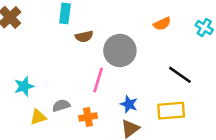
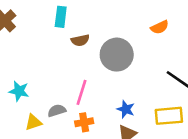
pink line: (98, 80) -> (82, 92), moved
cyan star: (24, 86) -> (19, 91), turned 30

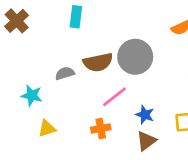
brown semicircle: (80, 40) -> (98, 62), moved, size x1.5
pink line: (82, 92) -> (114, 97), moved, turned 35
gray semicircle: (57, 111) -> (65, 73), moved

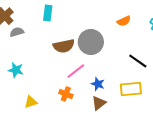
gray semicircle: (65, 73) -> (17, 32), moved
yellow triangle: (47, 128) -> (31, 102), moved
orange cross: (101, 128) -> (66, 94), turned 32

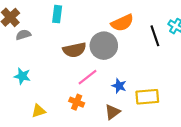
orange semicircle: (124, 21) -> (122, 23), moved, size x1.5
black line: (138, 61) -> (155, 36), moved, turned 36
blue star: (98, 84) -> (119, 86), moved

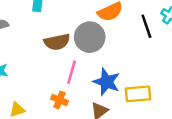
pink line: (87, 77) -> (72, 72), turned -36
blue star: (119, 86) -> (107, 82), size x1.6

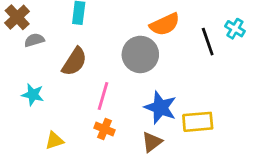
brown semicircle: (57, 42) -> (74, 62), moved, turned -45
pink line: (72, 72) -> (103, 96), moved

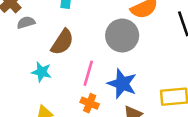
cyan star: (33, 95) -> (42, 72), moved
blue star: (160, 108) -> (122, 84), moved

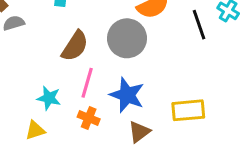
brown semicircle: (62, 42) -> (75, 46), moved
cyan star: (42, 72) -> (49, 98), moved

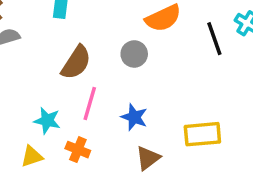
gray circle: (127, 38) -> (134, 54), size x0.6
blue star: (127, 95) -> (134, 117), size x0.7
orange cross: (89, 118) -> (78, 150), moved

